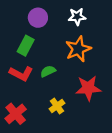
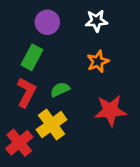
orange star: (78, 49) -> (98, 61), size x0.7
red L-shape: (21, 74) -> (26, 92), turned -90
yellow cross: (57, 106) -> (52, 125), moved, size x1.5

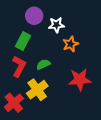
white star: (96, 21) -> (56, 25), moved

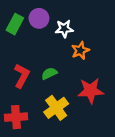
green rectangle: (23, 41) -> (15, 24), moved
yellow cross: (37, 90) -> (56, 108), moved
red cross: (14, 103) -> (16, 117), turned 36

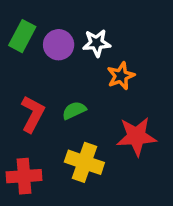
purple circle: (39, 18) -> (59, 45), moved
yellow cross: (56, 108) -> (84, 162), turned -35

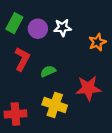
orange star: (121, 76) -> (97, 42), moved
red L-shape: (33, 114) -> (22, 59), moved

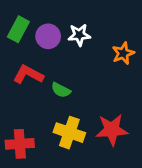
red L-shape: (22, 59) -> (28, 75), turned -90
green semicircle: (48, 71) -> (61, 90), turned -128
red star: (88, 88) -> (112, 130), moved

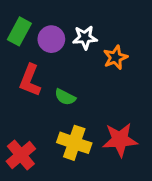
orange star: (123, 53) -> (115, 57), moved
red L-shape: (28, 75) -> (30, 80), turned -96
red cross: (20, 144) -> (21, 155), turned -36

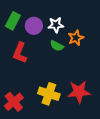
green semicircle: (65, 97) -> (57, 46), moved

